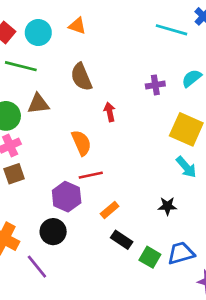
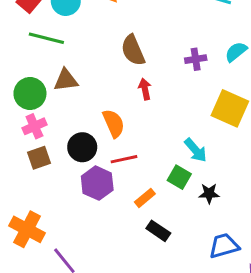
brown semicircle: (81, 77) -> (133, 50), moved
cyan arrow: (186, 167) -> (196, 150), moved
black circle: (53, 232) -> (82, 147), moved
green square: (150, 257) -> (179, 177), moved

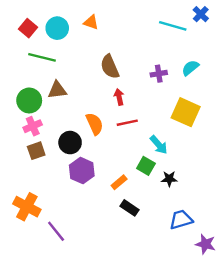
red line: (124, 159) -> (127, 123), moved

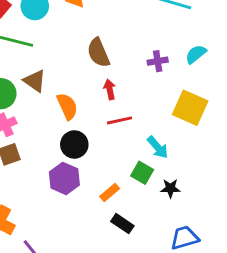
brown triangle: (57, 90) -> (35, 81), turned 42
orange semicircle: (95, 124) -> (67, 106), moved
black circle: (70, 143) -> (74, 144), moved

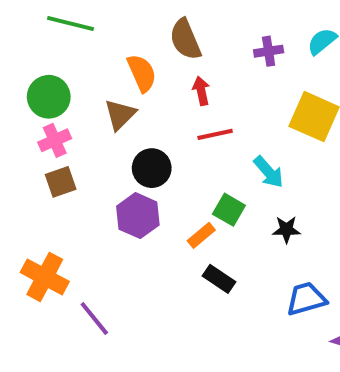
brown triangle: (35, 81) -> (120, 115), moved, turned 40
orange semicircle: (67, 106) -> (142, 73), moved
green square: (142, 173) -> (229, 210), moved

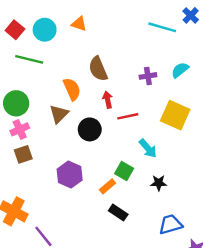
red line: (215, 134) -> (128, 116), moved
black circle: (152, 168) -> (90, 129), moved

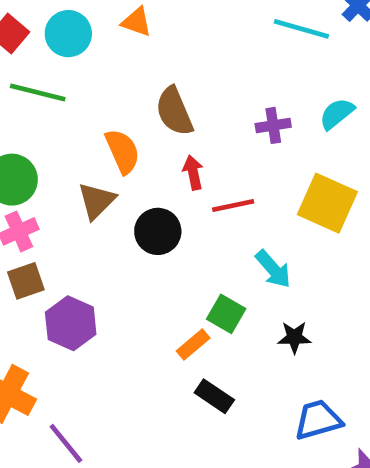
purple hexagon: (70, 175) -> (71, 323), moved

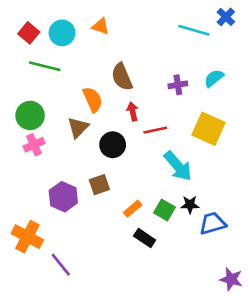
cyan arrow: (273, 269) -> (178, 166), size x1.4
brown square: (26, 281) -> (99, 185), moved
green square: (226, 314) -> (165, 210), moved
blue trapezoid: (318, 420) -> (213, 223), moved

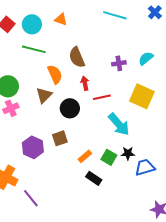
cyan line: (194, 30) -> (115, 15), moved
green line: (45, 66) -> (34, 49), moved

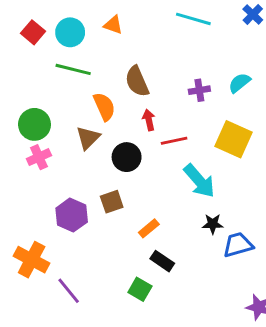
green square: (109, 157) -> (140, 289), moved

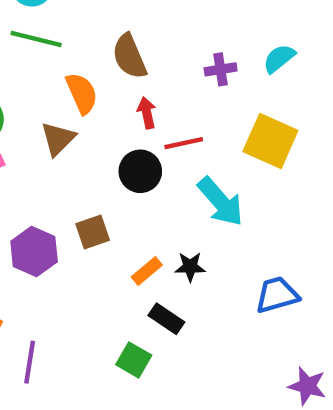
black circle: (127, 157) -> (140, 171), moved
black star: (213, 224) -> (190, 267), moved
purple line: (69, 291) -> (30, 362), turned 48

